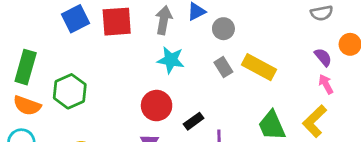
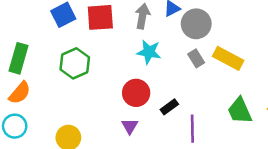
gray circle: (223, 29) -> (196, 24), size x1.5
green hexagon: (70, 91) -> (75, 63), moved
orange semicircle: (27, 106) -> (20, 93), turned -70

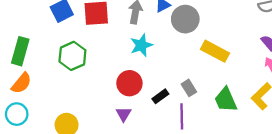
cyan star: (149, 52) -> (141, 45), turned -30
gray rectangle: (196, 58) -> (189, 88), moved

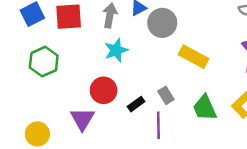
purple triangle: (124, 114) -> (82, 119), moved, size x1.5

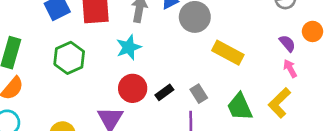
cyan star: (116, 50) -> (129, 47), moved
black rectangle: (136, 104) -> (164, 92), moved

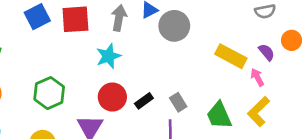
yellow rectangle: (228, 53) -> (231, 56), moved
green hexagon: (69, 58) -> (49, 93), moved
pink arrow: (290, 68) -> (257, 77), moved

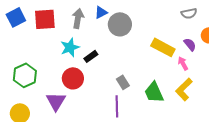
black rectangle: (144, 101) -> (91, 56), moved

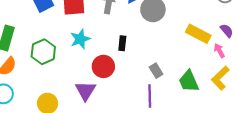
cyan star: (70, 47) -> (80, 39), moved
black rectangle: (91, 56) -> (122, 43), turned -48
green hexagon: (25, 75) -> (43, 52), moved

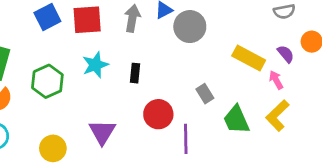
black rectangle: (122, 43) -> (135, 73), moved
red circle: (103, 66) -> (158, 114), moved
gray rectangle: (156, 71) -> (205, 94), moved

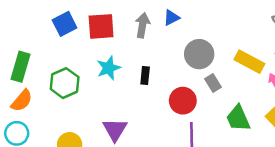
gray circle: (190, 27) -> (199, 54), moved
gray rectangle: (205, 94) -> (213, 83), moved
red circle: (158, 114) -> (183, 101), moved

